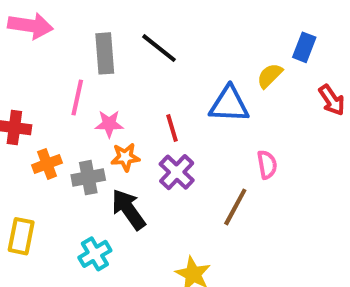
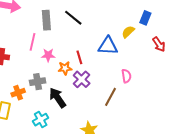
orange star: (125, 157) -> (65, 68), moved
orange cross: (47, 164) -> (18, 93), moved

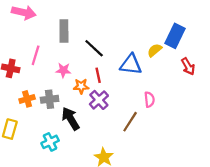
black line: (73, 18) -> (94, 48), moved
blue rectangle: (145, 18) -> (175, 36), size x1.5
pink line: (32, 42) -> (36, 55), moved
orange cross: (18, 93) -> (27, 99), moved

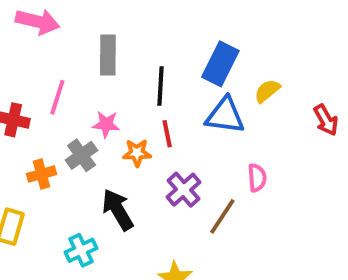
blue rectangle: (175, 36) -> (220, 64), moved
black line: (94, 48) -> (161, 86), turned 50
gray cross: (50, 99) -> (82, 155), moved, turned -30
purple cross: (99, 100) -> (184, 190), moved

